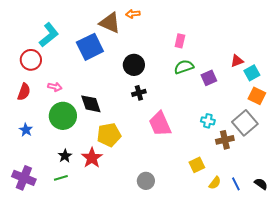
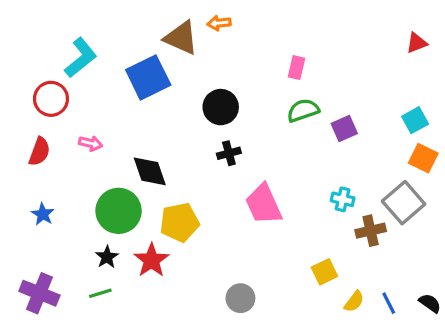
red triangle: (237, 61) -> (417, 43), moved
green circle: (63, 116) -> (119, 211), moved

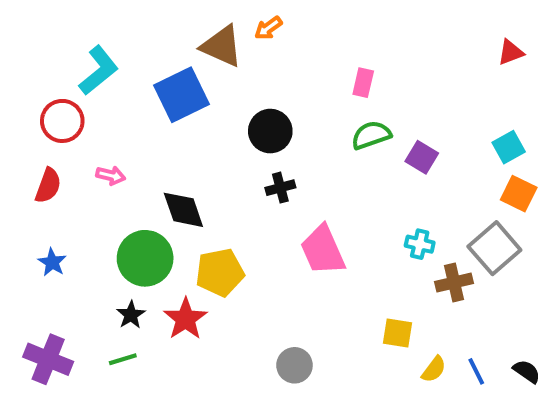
orange arrow: (219, 23) -> (268, 28), turned -30
purple square: (344, 128) -> (422, 157), turned -35
yellow square: (324, 272) -> (397, 333), turned 35

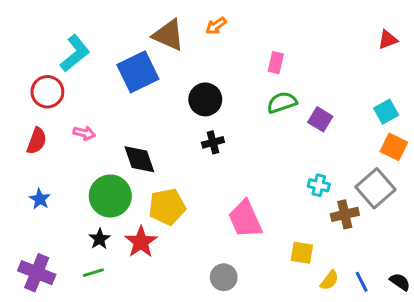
orange arrow: (268, 28) -> (216, 26), moved
pink trapezoid: (323, 250) -> (245, 219), moved

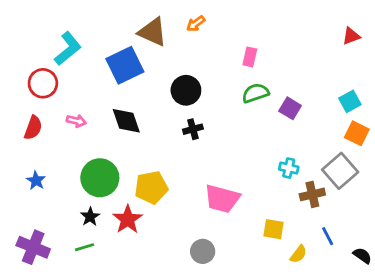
black diamond: (139, 159) -> (126, 121), moved
pink trapezoid: (245, 219) -> (222, 199), turned -51
blue line: (362, 282) -> (328, 236), moved

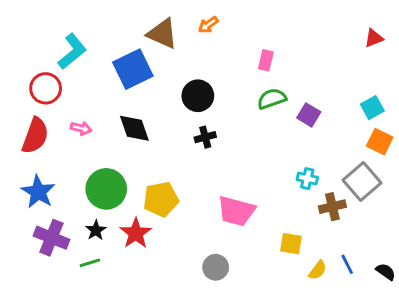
red semicircle: (33, 128) -> (35, 136), size x1.4
blue star: (36, 181) -> (38, 192), size x1.6
blue line: (328, 236) -> (347, 264), moved
purple cross: (33, 247) -> (51, 238), moved

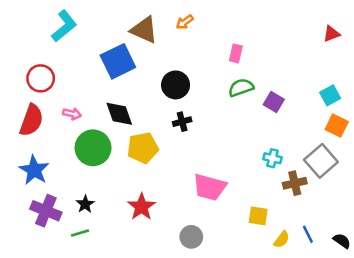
cyan L-shape: (72, 51) -> (64, 26), moved
green circle: (106, 189) -> (93, 148), moved
yellow pentagon: (161, 199) -> (143, 148), moved
red star: (136, 233) -> (141, 207), moved

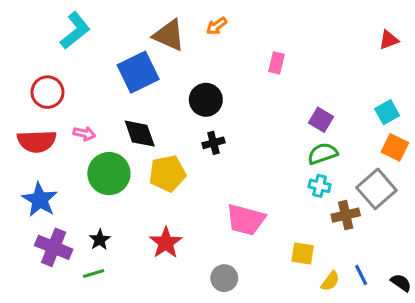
green semicircle: (241, 88) -> (323, 154), moved
red semicircle: (31, 120) -> (37, 141), turned 68

